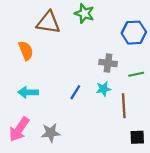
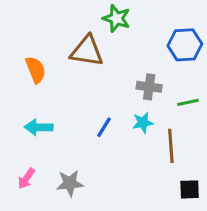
brown triangle: (48, 22) -> (87, 51), moved
pink arrow: (19, 129) -> (26, 179), size x0.6

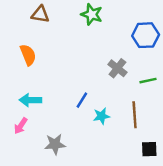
brown triangle: (87, 51) -> (40, 14), moved, size x0.7
gray cross: (149, 87) -> (117, 68), turned 30
cyan star: (143, 123) -> (101, 116), moved
pink arrow: (26, 179) -> (21, 126), moved

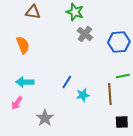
blue hexagon: (146, 35) -> (119, 42), moved
gray cross: (117, 68) -> (85, 34), moved
green line: (148, 81) -> (123, 76), moved
gray star: (55, 144) -> (45, 118), turned -30

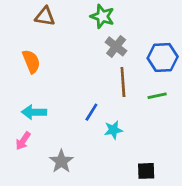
green line: (123, 76) -> (157, 96), moved
brown line: (110, 94) -> (123, 82), moved
black square: (122, 122) -> (146, 171), moved

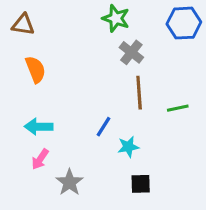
brown triangle: (45, 16) -> (23, 25), moved
blue hexagon: (163, 57) -> (184, 23), moved
pink arrow: (23, 141) -> (40, 159), moved
black square: (146, 171) -> (141, 184), moved

